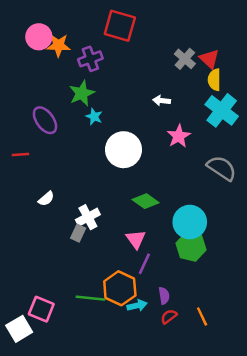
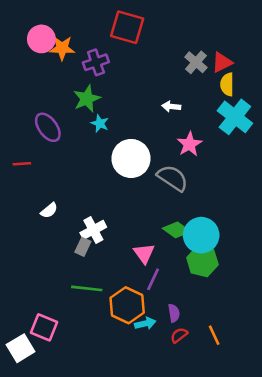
red triangle: (209, 59) -> (222, 62), turned 50
gray semicircle: (222, 168) -> (173, 178), moved
green diamond: (146, 201) -> (176, 230), moved
green line: (90, 298) -> (87, 288), moved

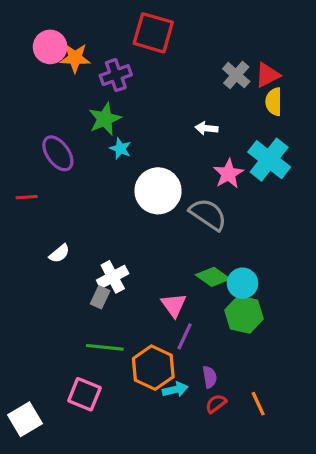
cyan cross: (235, 117) -> (269, 160), moved
cyan circle: (201, 235) -> (242, 283), size x0.7
pink square: (44, 327) -> (84, 394), moved

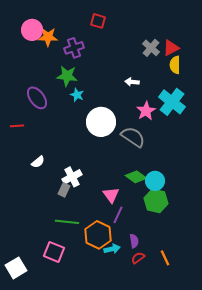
red square: (153, 33) -> (98, 21), size x0.6
green star: (105, 119) -> (67, 76), turned 30

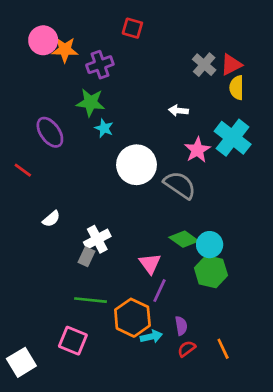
red line: (17, 126) -> (23, 170), turned 40

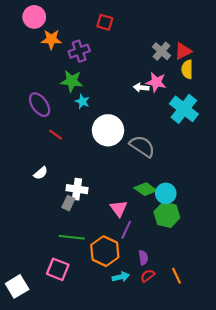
pink circle: (43, 40) -> (34, 17), moved
pink star: (197, 150) -> (156, 82), moved, turned -30
red line: (23, 170) -> (56, 135), moved
white cross: (97, 239) -> (77, 189), turned 36
cyan arrow: (151, 337) -> (121, 277), moved

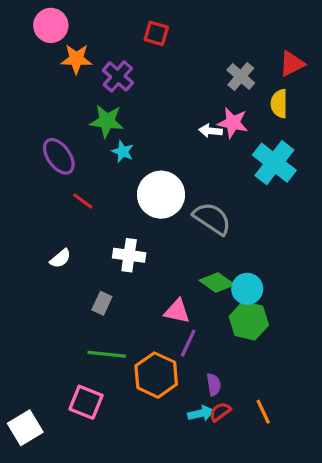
purple cross: (79, 51) -> (118, 76), turned -30
red triangle: (183, 51) -> (292, 64), moved
white cross: (77, 189) -> (129, 255), moved
pink triangle: (119, 208) -> (177, 311), turned -42
cyan arrow: (121, 277) -> (201, 413), moved

